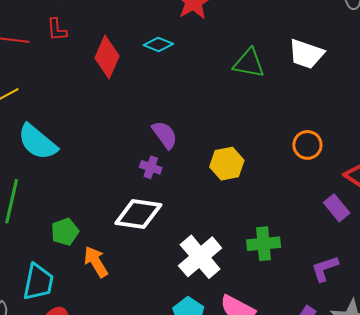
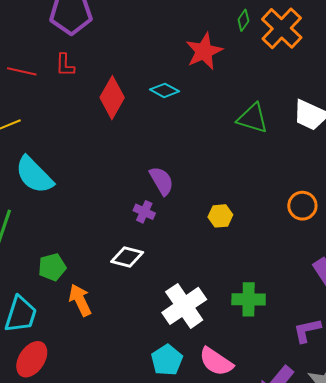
yellow hexagon: (227, 164) -> (220, 216), size x0.7
white diamond: (138, 214) -> (127, 257), size x0.7

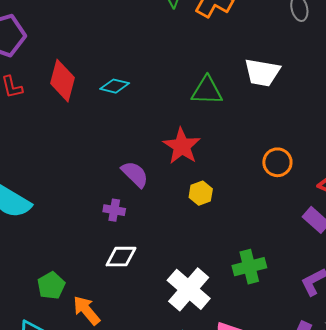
red star: (204, 51) -> (182, 146), moved
red diamond: (112, 98) -> (63, 81), moved
purple cross: (144, 212) -> (114, 210), moved

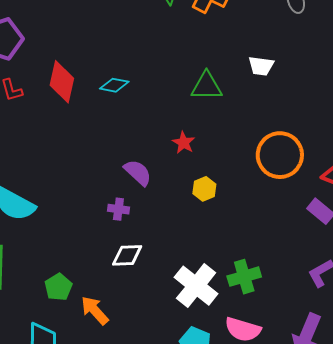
white trapezoid: (262, 72) -> (261, 66), size x0.7
red star: (182, 146) -> (184, 143), size x0.6
orange circle: (277, 162) -> (280, 155), size x1.6
green cross: (249, 267) -> (244, 277), moved

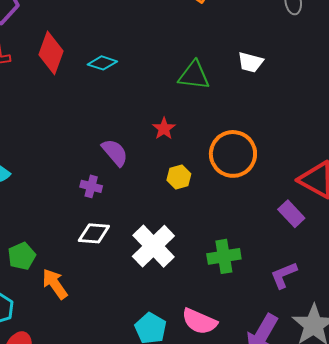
orange circle: (280, 155) -> (233, 154), moved
green cross: (244, 277) -> (224, 256), moved
white cross: (196, 286) -> (153, 246), moved

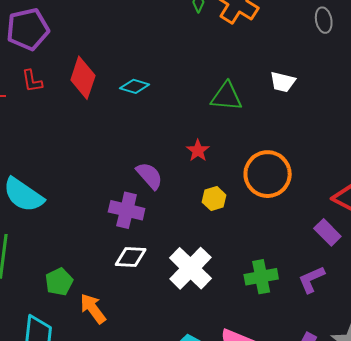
purple cross: (91, 186) -> (127, 210), size x1.6
purple L-shape: (284, 275) -> (311, 279), moved

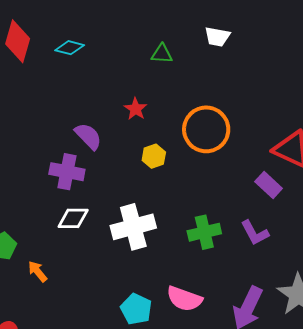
green triangle: (226, 97) -> (162, 54), size x0.7
white cross: (190, 268) -> (133, 227), turned 33
purple L-shape: (311, 279) -> (255, 233), turned -92
orange arrow: (93, 309) -> (38, 271), size x0.7

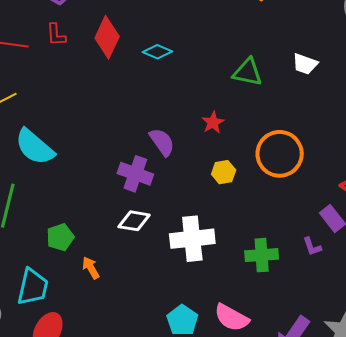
green triangle: (162, 54) -> (247, 72), size x1.4
purple L-shape: (255, 233) -> (312, 247), moved, size x0.7

